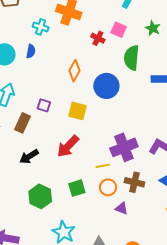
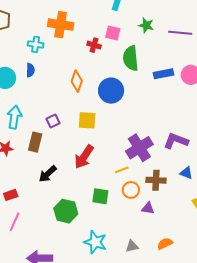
purple square: (44, 105) -> (53, 121), turned -32
green square: (77, 188) -> (100, 196), turned 36

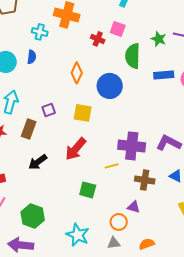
green star: (146, 25) -> (159, 39), moved
purple cross: (139, 148) -> (132, 146), turned 32
orange circle: (131, 190) -> (119, 222), moved
green hexagon: (66, 211) -> (33, 216), moved

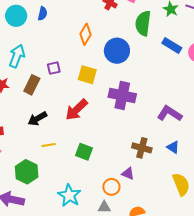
blue rectangle: (164, 75) -> (172, 45), turned 30
purple cross: (132, 146) -> (122, 96), moved
yellow line: (112, 166) -> (49, 145), moved

